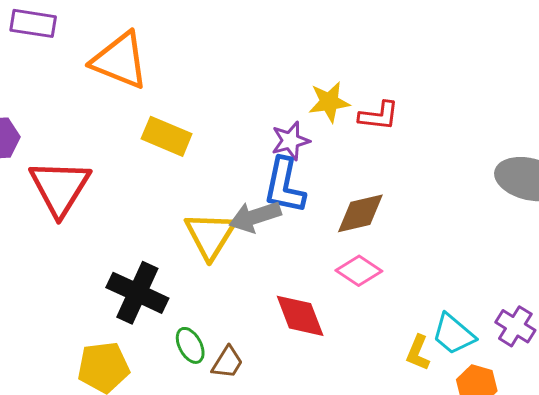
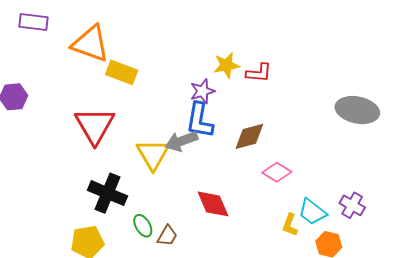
yellow rectangle: (167, 136) -> (122, 72), moved
red triangle: (60, 188) -> (95, 126), moved
pink diamond: (359, 271) -> (277, 172), moved

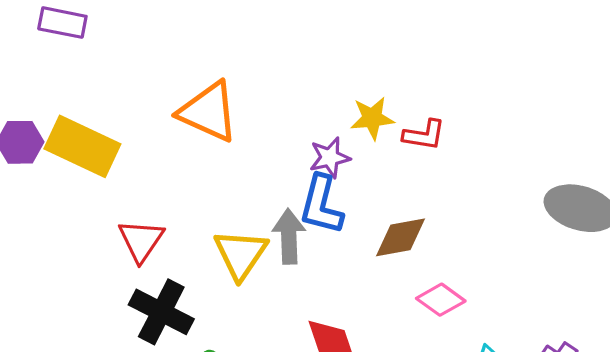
orange triangle: (90, 44) -> (208, 112), moved
yellow rectangle: (122, 72) -> (82, 146), moved, size x1.4
red triangle: (95, 126) -> (141, 241), moved, size x0.7
gray arrow: (181, 141) -> (289, 236), turned 104

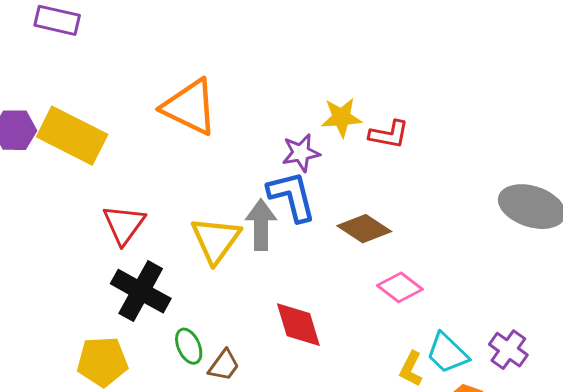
blue L-shape: (321, 205) -> (292, 196), turned 150
brown diamond: (400, 237) -> (364, 229), turned 42

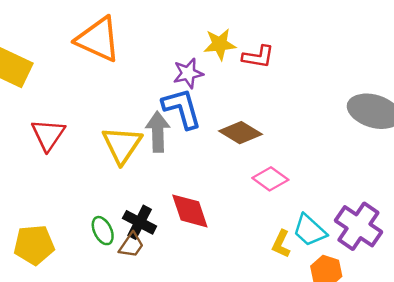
black cross: (141, 291) -> (140, 222), moved, size x0.7
purple cross: (508, 350) -> (358, 226), size x1.5

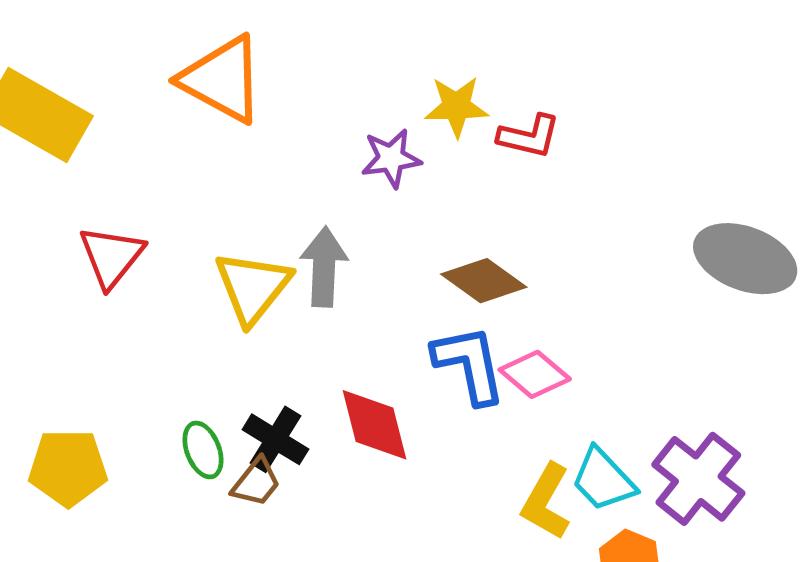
blue L-shape: (182, 108) -> (469, 364), moved
yellow L-shape: (281, 244) -> (546, 502), size x1.4

